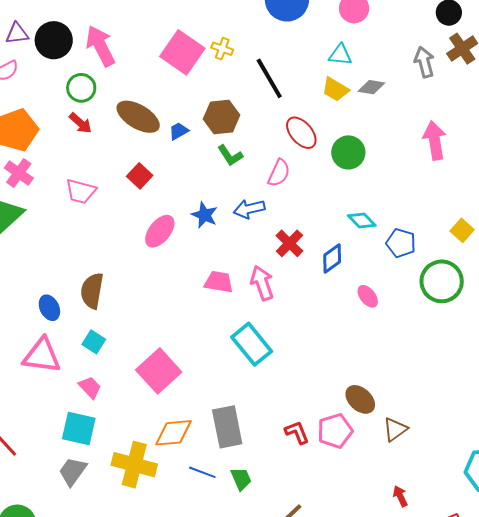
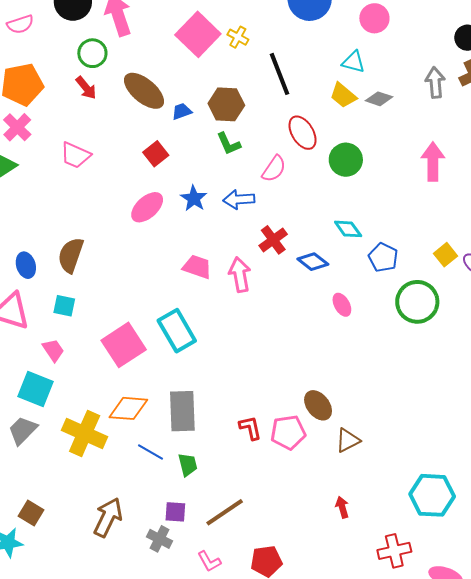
red square: (140, 176) -> (156, 154), moved
blue diamond: (332, 258) -> (313, 262), turned 64
cyan square: (94, 342) -> (64, 306), turned -30
cyan rectangle: (252, 344) -> (177, 331), moved

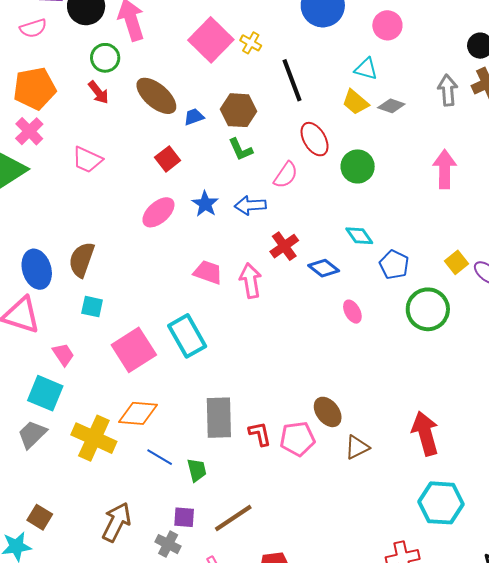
blue ellipse: (26, 265) -> (37, 269), size x1.5
cyan square: (64, 306) -> (92, 307), moved
gray rectangle: (182, 411) -> (219, 418), moved
red arrow: (342, 507) -> (425, 433), moved, size x2.0

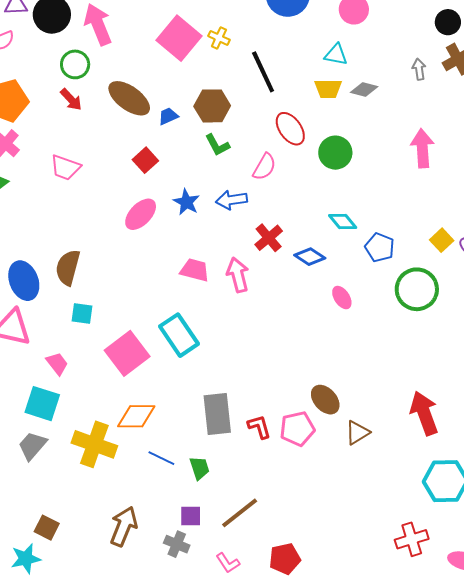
gray arrow: (448, 90) -> (419, 69), size x0.7
yellow trapezoid: (355, 102) -> (328, 89), turned -36

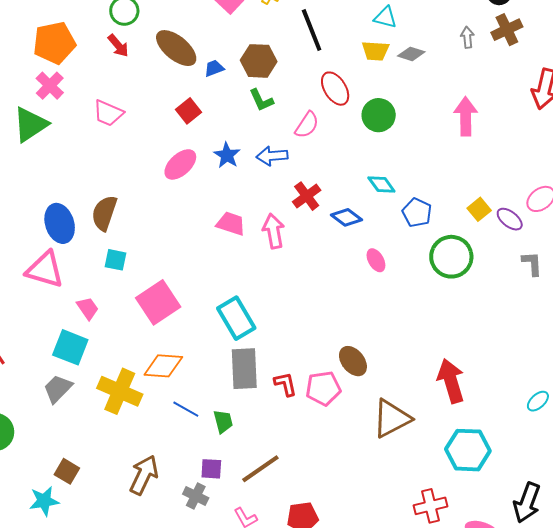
cyan rectangle: (179, 335) -> (236, 318), moved
brown triangle: (357, 432) -> (392, 418), moved, size x1.6

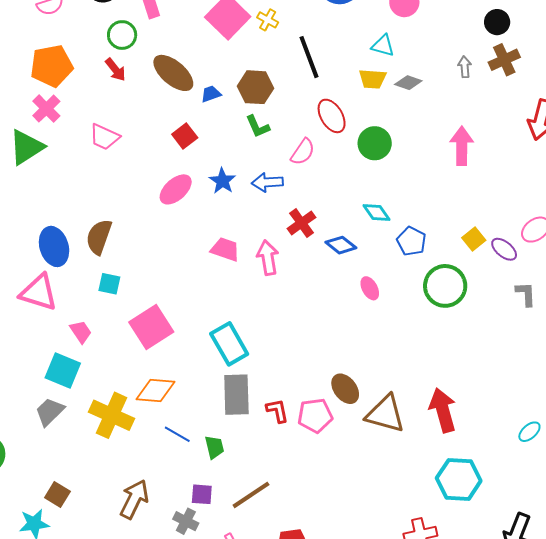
brown triangle: (392, 418) -> (385, 414), moved, turned 42

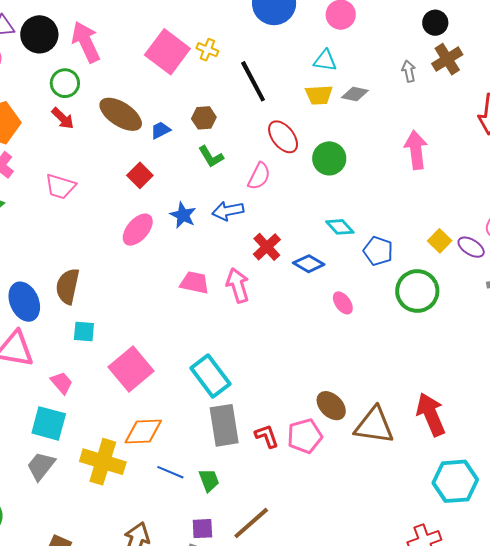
brown hexagon: (256, 87) -> (204, 118), size x0.7

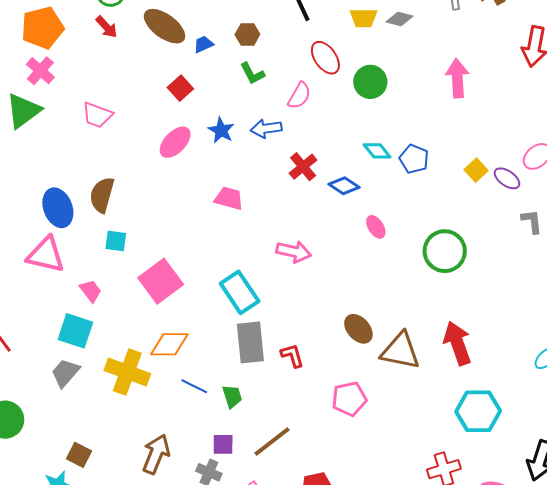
pink trapezoid: (60, 187) -> (97, 115), moved
blue pentagon: (378, 251) -> (414, 159), moved
pink arrow: (238, 285) -> (294, 252), moved, turned 116
green circle: (417, 291) -> (445, 251), moved
pink pentagon: (305, 436) -> (349, 399), moved

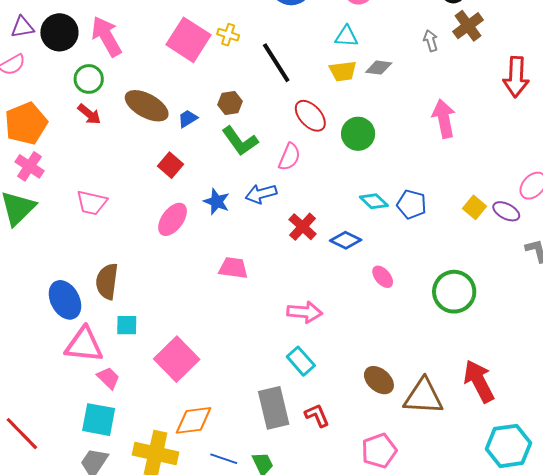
green L-shape: (252, 73) -> (240, 141), size x1.4
pink triangle: (46, 255) -> (84, 345), moved
cyan rectangle: (240, 292) -> (301, 361), moved, size x0.7

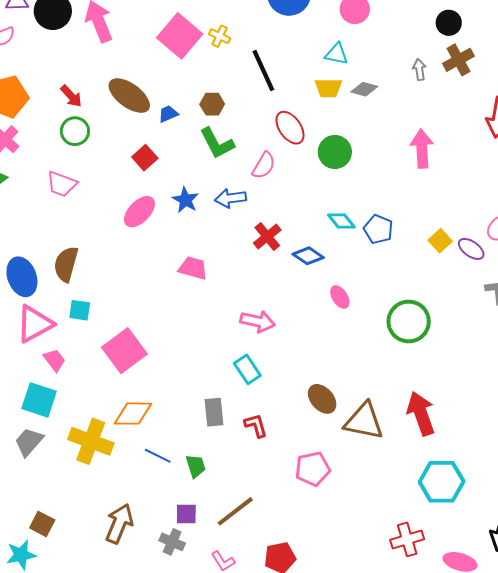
green circle: (89, 79) -> (75, 131), moved
pink triangle: (84, 345) -> (35, 324), turned -42
gray rectangle: (274, 408) -> (214, 412), size x0.7

